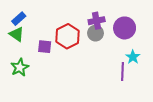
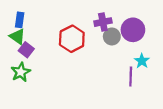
blue rectangle: (19, 19) -> (20, 20), turned -40
gray circle: (95, 33) -> (112, 36), moved
purple square: (45, 47) -> (26, 50), moved, turned 32

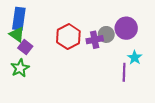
blue rectangle: (20, 20) -> (19, 19), size x1.5
purple cross: (103, 22) -> (95, 40), moved

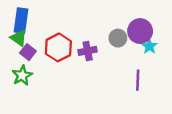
red hexagon: (68, 37) -> (58, 47), moved
purple cross: (95, 40) -> (88, 51), moved
cyan star: (135, 58) -> (149, 46), moved

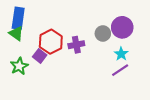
cyan star: (149, 46) -> (121, 54), moved
purple square: (28, 52) -> (40, 56), moved
purple line: (138, 80) -> (120, 70), turned 54

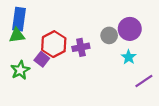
green triangle: (16, 33) -> (17, 35), turned -42
purple line: (120, 70) -> (144, 81), moved

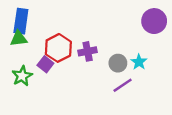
purple circle: (130, 29) -> (154, 21), moved
gray circle: (109, 35) -> (118, 63), moved
purple line: (144, 81) -> (123, 85), moved

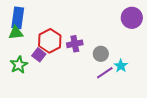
cyan star: (139, 62) -> (121, 66), moved

